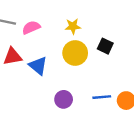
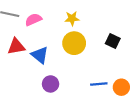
black square: (105, 46) -> (113, 41), moved
purple circle: (64, 99) -> (51, 84), moved

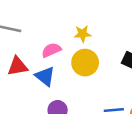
pink semicircle: (33, 20) -> (51, 50), moved

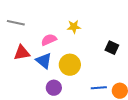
yellow circle: (85, 63) -> (70, 65), moved

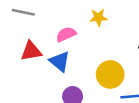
yellow circle: (70, 65) -> (110, 74), moved

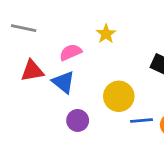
yellow star: (98, 17) -> (106, 34), turned -30

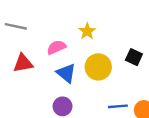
blue triangle: (63, 82) -> (66, 73), moved
yellow circle: (119, 96) -> (98, 67), moved

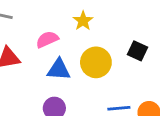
blue triangle: (66, 73) -> (59, 69), turned -35

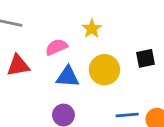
black square: (138, 51) -> (146, 58), turned -36

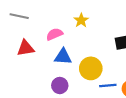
yellow circle: (105, 70) -> (91, 68), moved

